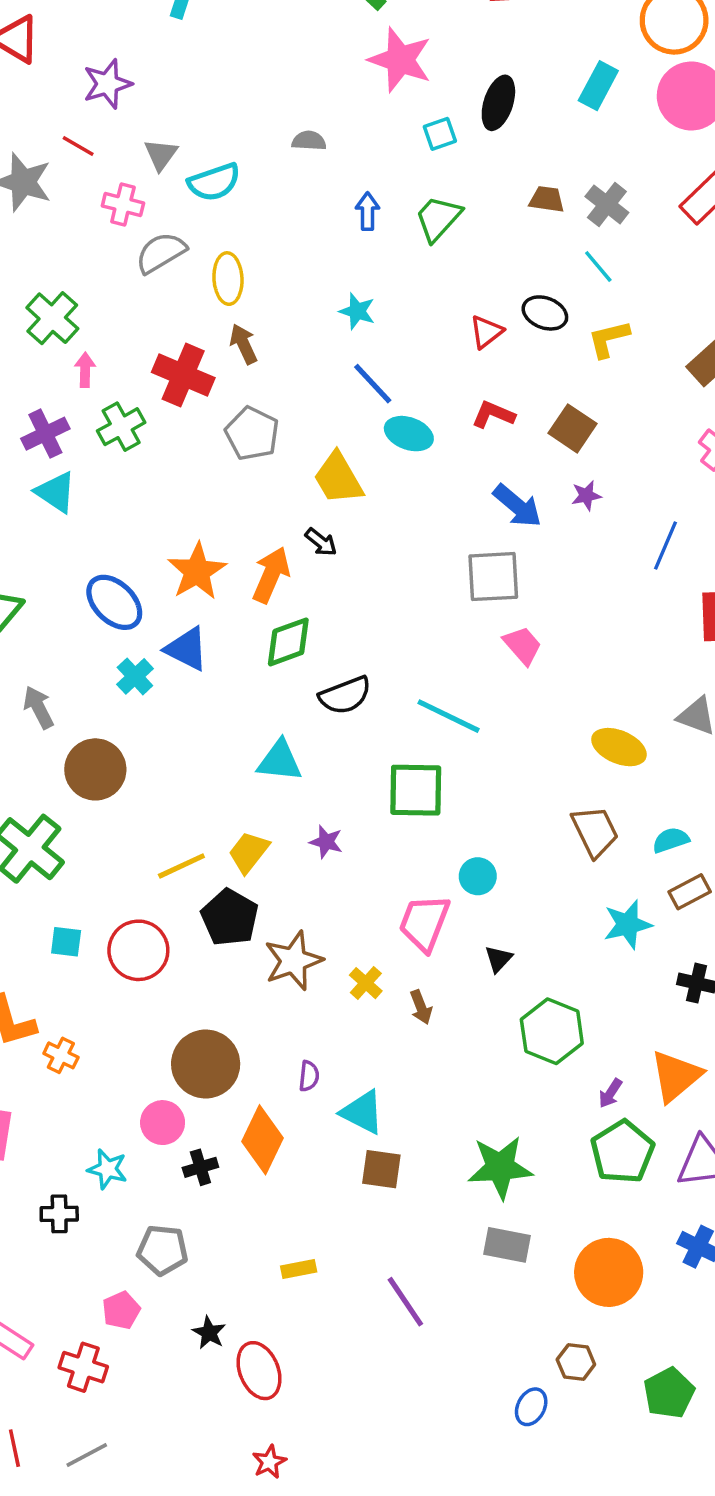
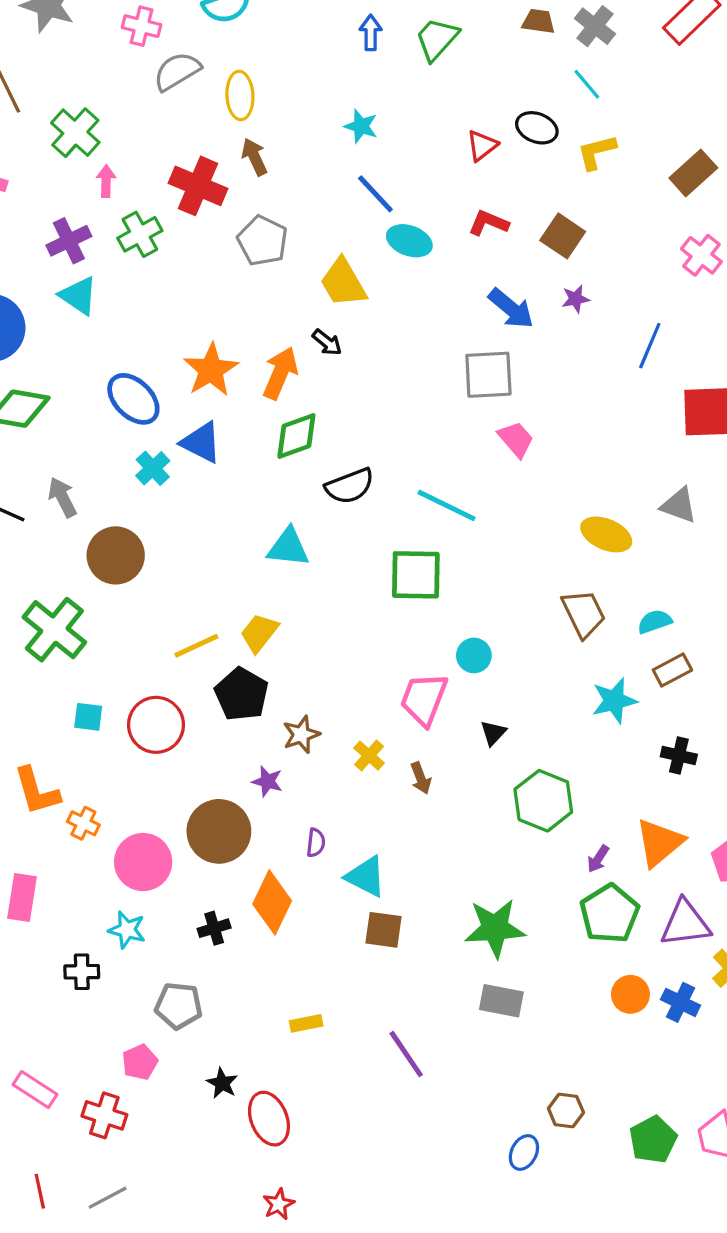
purple star: (326, 842) -> (267, 781), moved
brown star: (293, 961) -> (301, 735), size x0.7
pink circle: (163, 1123) -> (143, 862), moved, size x1.4
orange circle: (609, 1272) -> (630, 994), moved, size x0.6

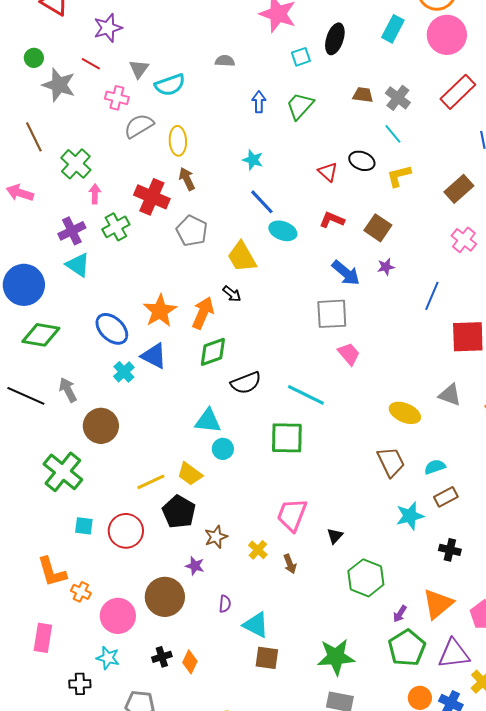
red triangle: (482, 146) -> (328, 172), turned -40
yellow trapezoid: (259, 633) -> (190, 474), turned -92
cyan circle: (474, 655) -> (223, 449), moved
orange diamond: (272, 902) -> (190, 662), moved, size x0.6

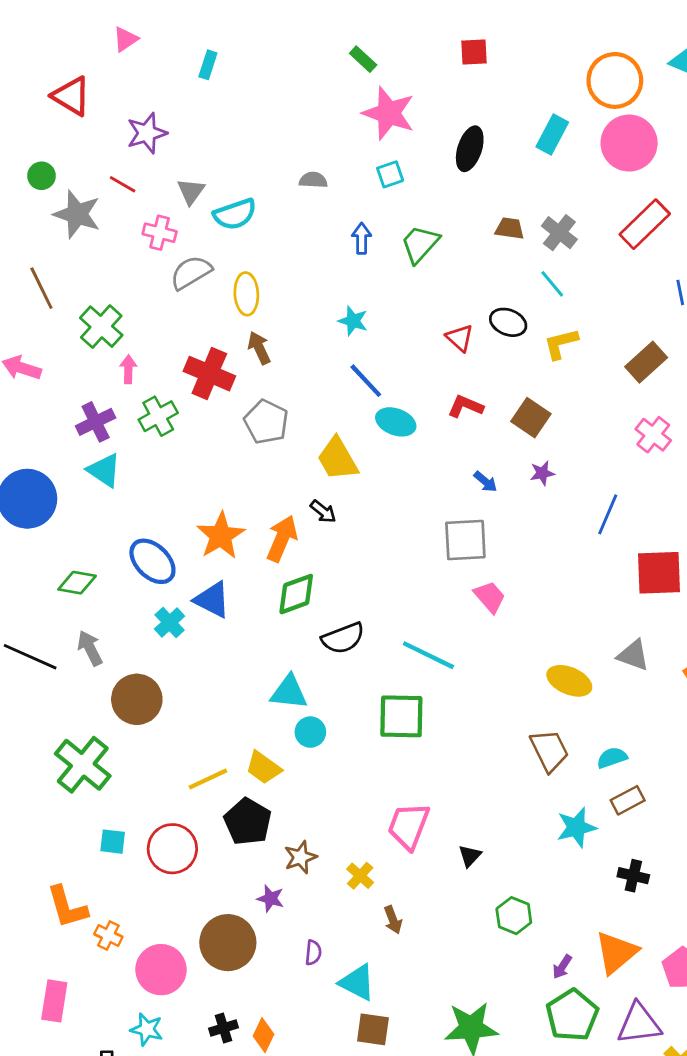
cyan square: (301, 57) -> (390, 174), moved
blue arrow: (346, 273) -> (485, 482), size x0.6
green diamond: (41, 335) -> (77, 583), moved, size x0.7
brown arrow: (290, 564) -> (393, 920), moved
green hexagon: (366, 578) -> (514, 916), size x0.7

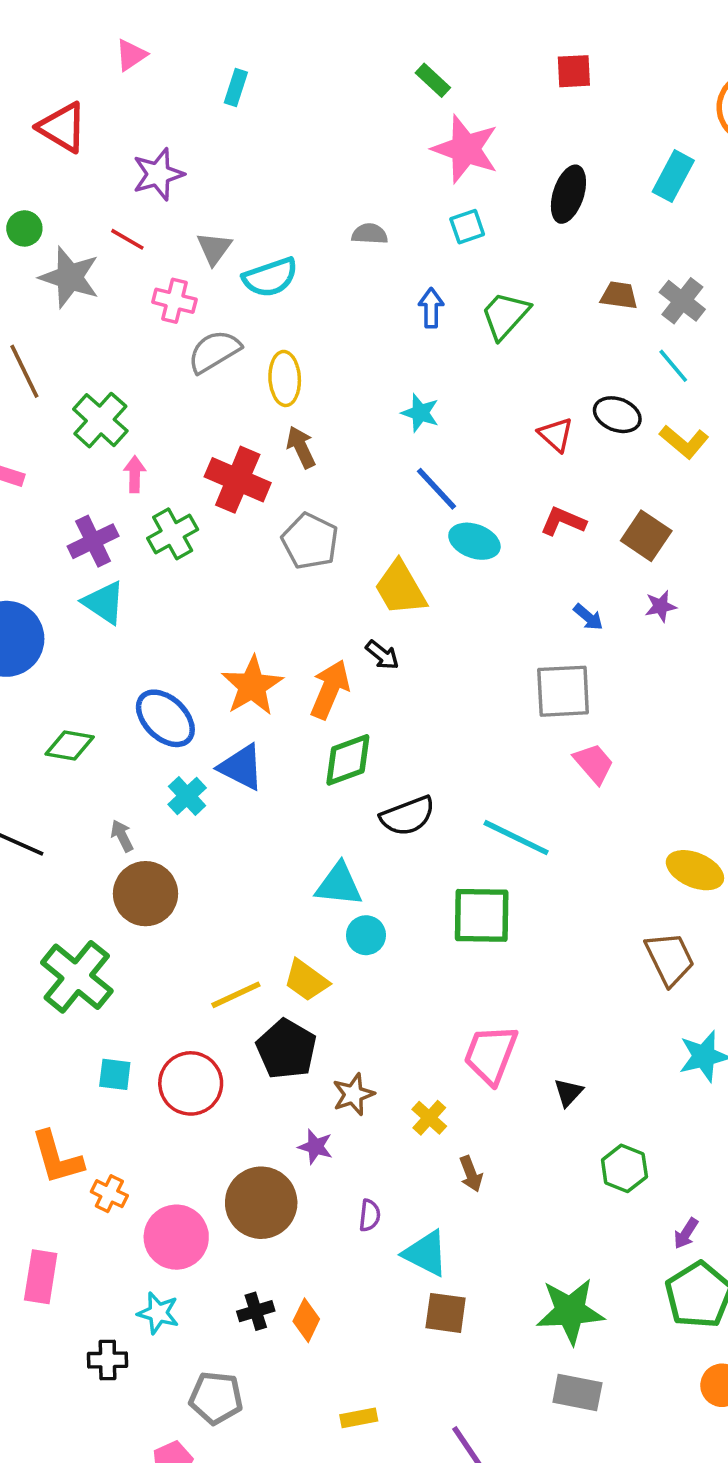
yellow L-shape: (561, 344) -> (684, 442), turned -126
gray arrow: (90, 648) -> (122, 836), moved, size x0.7

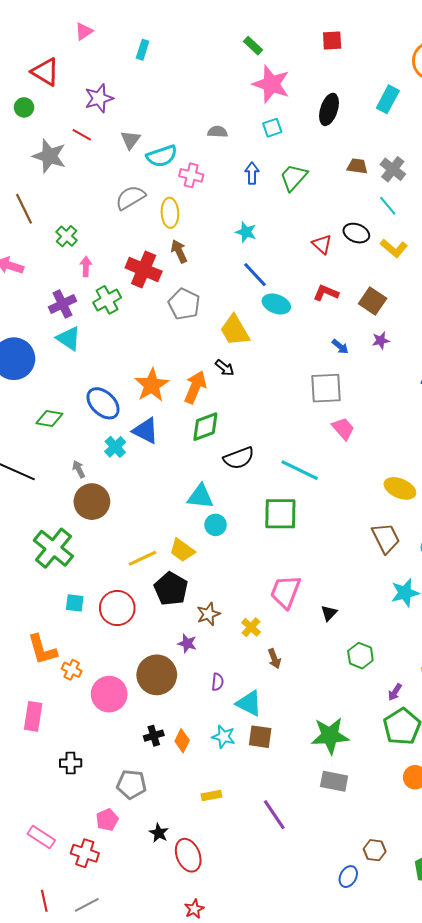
green circle: (24, 228) -> (24, 107), moved
pink cross: (174, 301) -> (191, 175), moved
green cross: (100, 420) -> (67, 236), size x0.7
cyan star: (158, 1313) -> (224, 737), moved

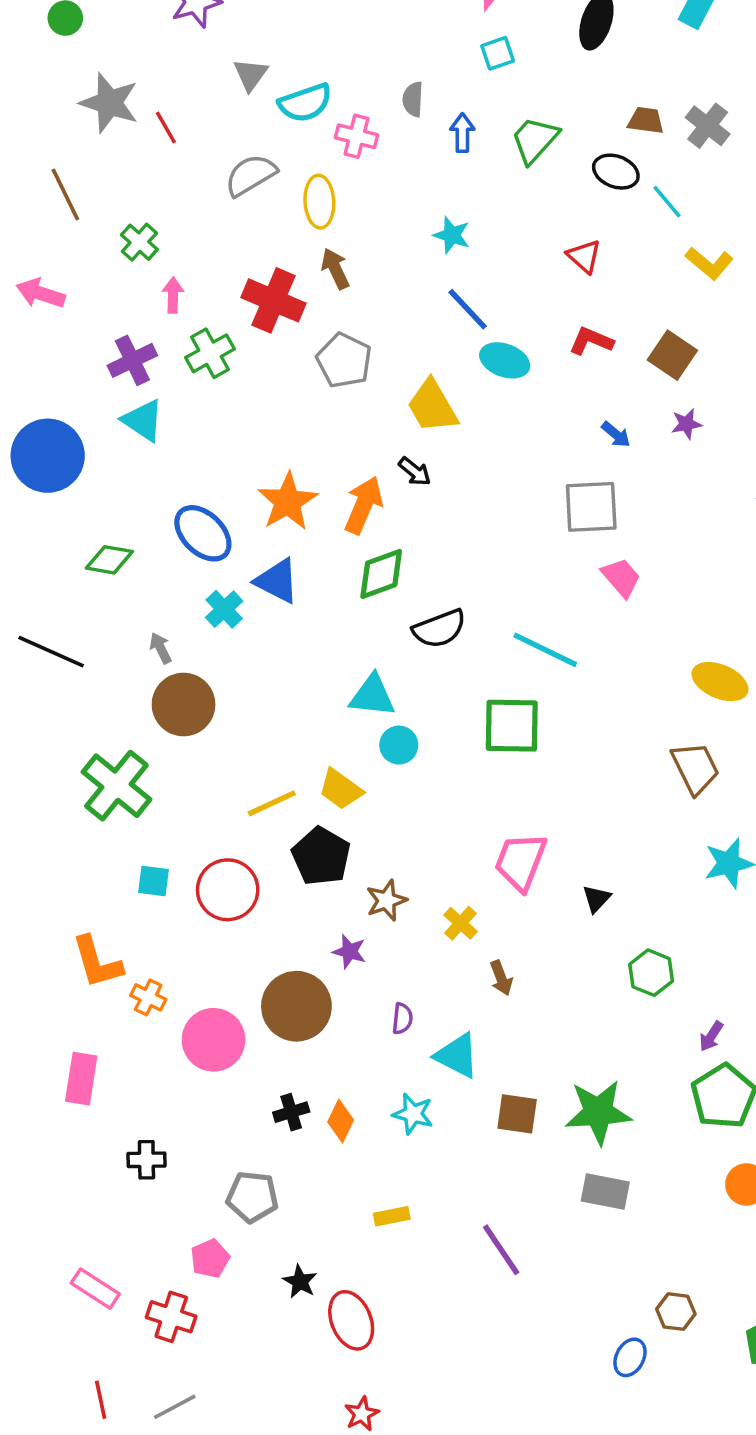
gray semicircle: (218, 132) -> (413, 99), moved, turned -90
red line: (82, 135) -> (166, 127), moved, turned 30
cyan line: (388, 206) -> (667, 202), moved
black ellipse: (356, 233) -> (616, 172), moved
brown square: (260, 737) -> (517, 1114), moved

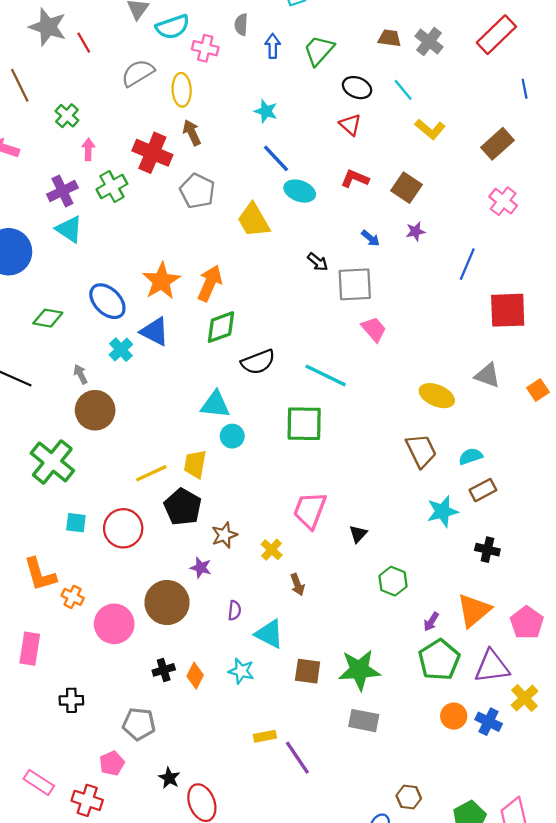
black ellipse: (616, 172) -> (357, 88), moved
black arrow: (415, 472) -> (318, 262), moved
yellow trapezoid: (341, 789) -> (195, 464), turned 64
yellow rectangle: (392, 1216) -> (265, 736), moved

